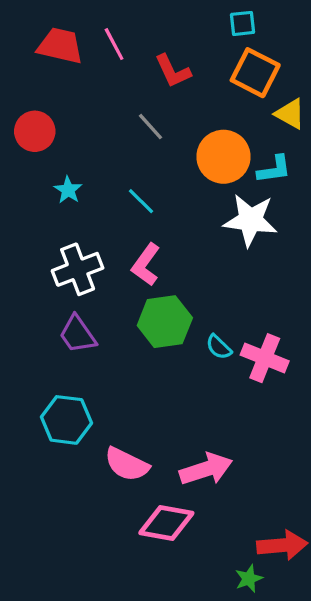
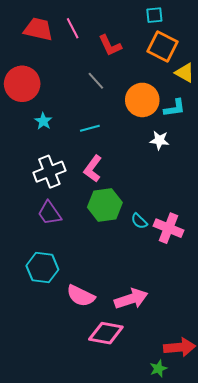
red circle: (35, 131) -> (22, 84), size x1.4
cyan line: (141, 201) -> (90, 128), turned -60
white star: (250, 220) -> (159, 140), size x0.6

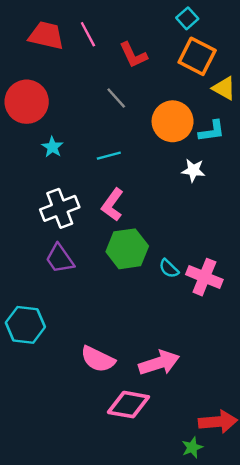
cyan square: (154, 15) -> (187, 18), turned -36
cyan hexagon: (42, 268) -> (25, 325), moved

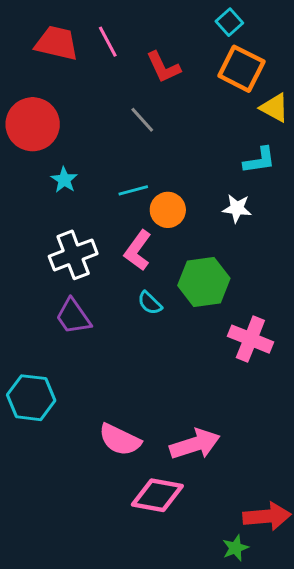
orange circle: (173, 121) -> (168, 210), moved, size x0.7
green hexagon: (127, 249) -> (204, 282), moved
cyan semicircle: (169, 268) -> (150, 303), moved

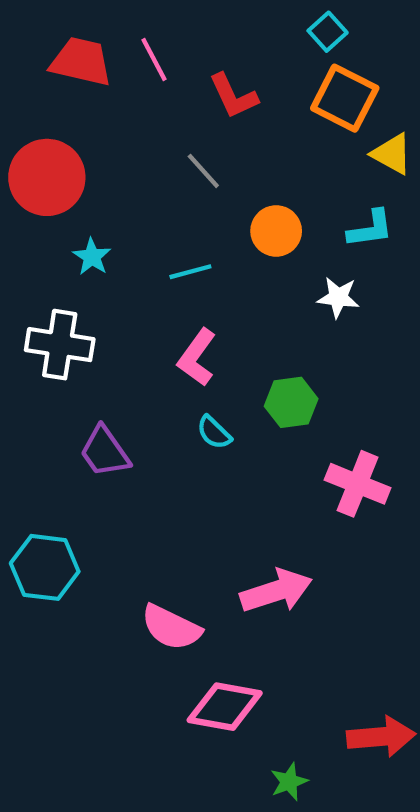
orange circle: (168, 210) -> (276, 231), moved
white cross: (73, 255) -> (60, 345), moved, turned 30
green hexagon: (204, 282) -> (291, 402), size x0.7
pink arrow: (195, 444) -> (276, 591), moved
green star: (235, 548) -> (289, 782), moved

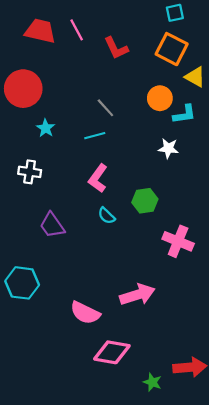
cyan square: (328, 32) -> (175, 13), moved, turned 30
gray line: (203, 171) -> (105, 108), moved
orange circle: (276, 231) -> (160, 98), moved
white cross: (60, 345) -> (30, 172), size x0.7
green star: (289, 782) -> (152, 382), moved, turned -30

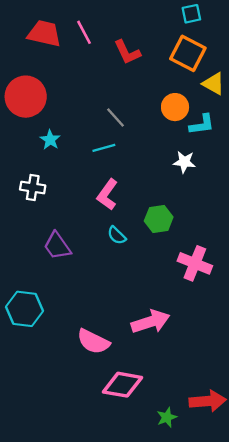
green star: (152, 382) -> (167, 417), turned 30

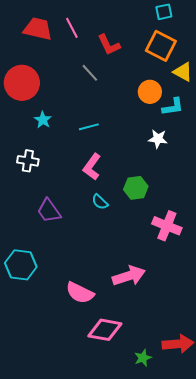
gray line: (116, 118) -> (90, 73), moved

